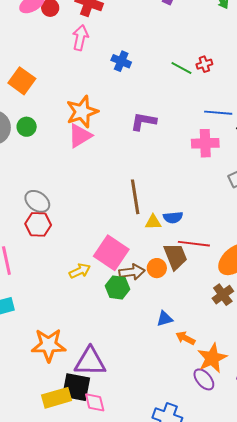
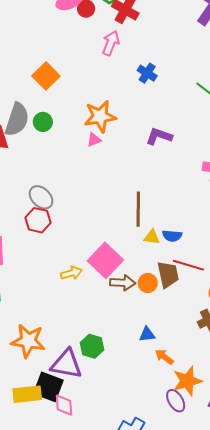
pink triangle: (80, 136) -> (94, 140), size x0.6
green hexagon: (117, 287) -> (92, 346), moved

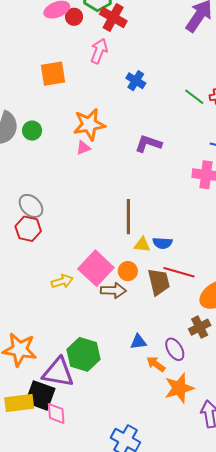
orange square: (46, 76) -> (53, 74), moved, turned 36
orange circle: (148, 283) -> (128, 271), moved
green hexagon: (92, 346) -> (84, 354), size x1.4
purple ellipse: (176, 401) -> (175, 349), moved

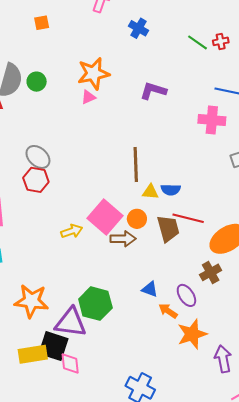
orange square: (53, 74) -> (42, 23), moved, size x0.6
blue triangle: (138, 342) -> (150, 289), turned 30

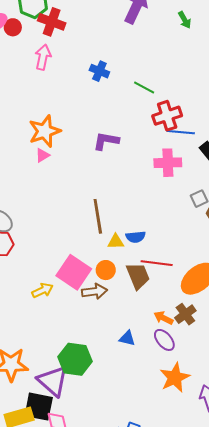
blue cross: (139, 28) -> (99, 71), moved
red cross: (221, 41) -> (167, 116), moved, size x1.8
orange arrow: (168, 311) -> (164, 318), moved
purple triangle: (71, 322) -> (53, 381), turned 40

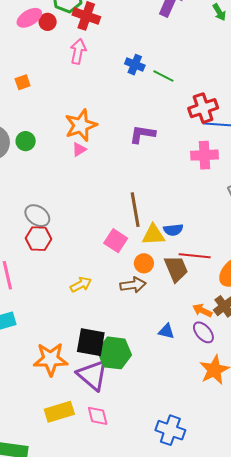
green line: (144, 87) -> (163, 76), moved
yellow triangle: (116, 242) -> (153, 235), size x1.4
pink square: (74, 272) -> (116, 241), moved, size x0.7
black square: (39, 407) -> (91, 342), moved

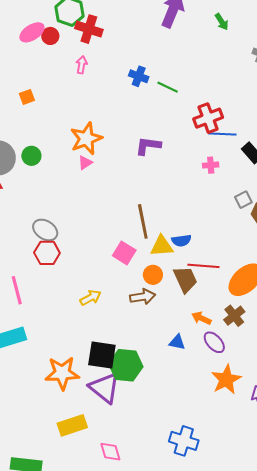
pink arrow: (78, 51) -> (82, 65), size x0.7
pink cross: (204, 155) -> (211, 165), size x0.6
orange arrow: (202, 310) -> (201, 318), moved
pink diamond: (98, 416) -> (110, 452), moved

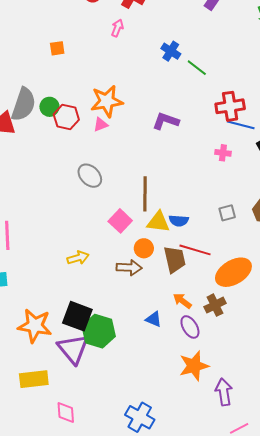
gray square: (243, 200) -> (227, 213), moved
gray ellipse: (45, 230) -> (90, 176), moved
red hexagon: (47, 253) -> (66, 117), moved

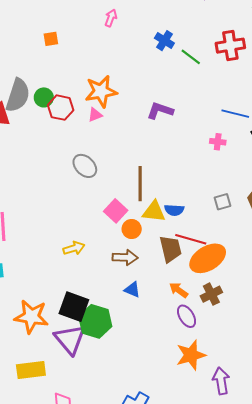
red cross: (230, 106) -> (230, 46), moved
orange circle: (144, 248) -> (132, 229), moved
orange ellipse: (233, 272) -> (208, 258), moved
blue triangle: (154, 319) -> (132, 290), moved

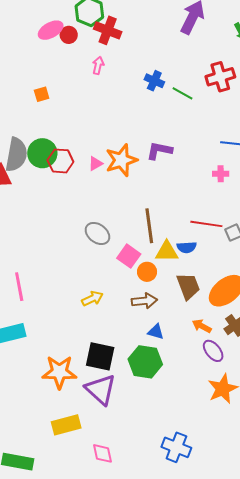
orange star: (101, 91) -> (121, 160), moved
green circle: (44, 97) -> (42, 153), size x1.5
gray ellipse: (85, 166) -> (97, 233), moved
red line: (191, 239) -> (206, 224), moved
green hexagon: (95, 321) -> (145, 362), moved

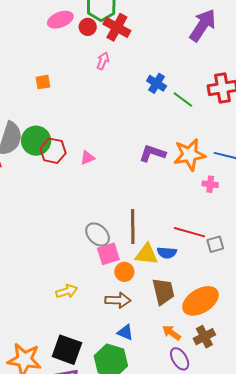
red circle: (69, 35) -> (88, 27), moved
orange star: (121, 160) -> (189, 155), moved
gray ellipse: (97, 233) -> (98, 234), moved
pink square: (129, 256) -> (108, 254), turned 30

